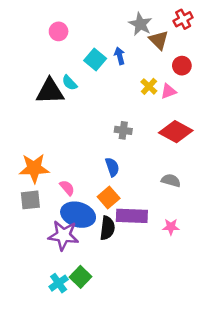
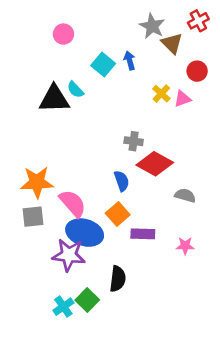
red diamond: (176, 132) -> (155, 164), moved
pink semicircle: (67, 188) -> (73, 203), size x1.6
purple rectangle: (132, 216) -> (143, 234), size x0.7
black semicircle: (107, 228) -> (118, 279), moved

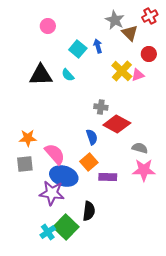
cyan semicircle: (75, 90) -> (68, 75), moved
yellow cross: (161, 94) -> (122, 71), size x1.5
orange star: (37, 182) -> (28, 138), size x0.7
pink star: (185, 246) -> (144, 170), moved, size x1.6
green square: (87, 300) -> (66, 227), size x1.4

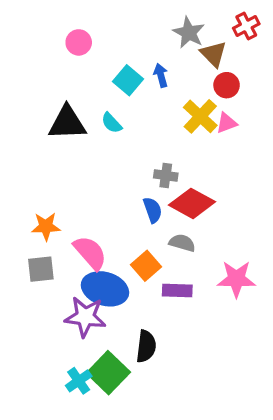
red circle: (149, 54) -> (227, 85), moved
blue semicircle: (92, 137) -> (153, 210), moved
gray semicircle: (140, 148) -> (182, 243), moved

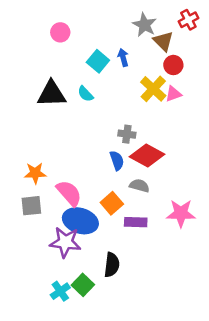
green square: (108, 373) -> (83, 285), size x0.7

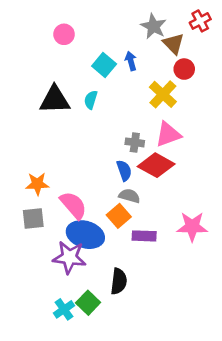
cyan semicircle: (85, 94) -> (91, 100), turned 60
pink triangle: (173, 94) -> (168, 134), moved, size x1.5
gray semicircle: (139, 186) -> (129, 196), moved

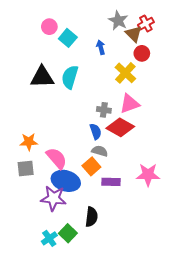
red cross: (200, 21) -> (146, 24), moved
cyan square: (104, 65) -> (68, 38), moved
cyan semicircle: (91, 100) -> (70, 77), size x1.6

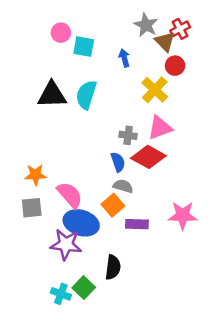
cyan square: (68, 38) -> (84, 47), turned -30
cyan cross: (49, 238) -> (61, 294), turned -35

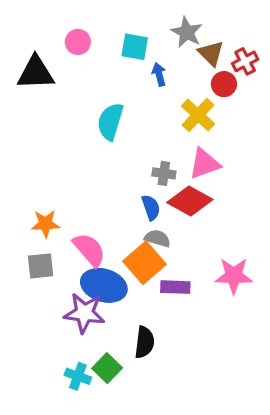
red cross: (180, 29) -> (245, 61), moved
cyan square: (84, 47) -> (135, 47), moved
black triangle: (52, 95) -> (36, 73), moved
orange square: (113, 205) -> (144, 263), size x1.4

